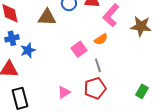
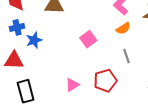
orange semicircle: (101, 39) -> (123, 28), moved
gray line: (98, 65) -> (126, 56), moved

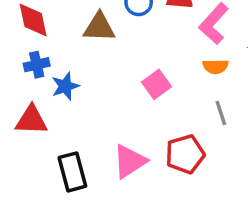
orange semicircle: (123, 28) -> (215, 67), turned 32
pink triangle: (72, 85) -> (130, 161), size x1.5
black rectangle: (26, 91) -> (72, 172), moved

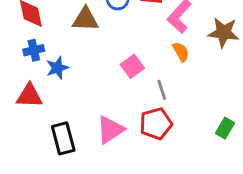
orange semicircle: (215, 67) -> (181, 52), turned -120
gray line: (221, 113) -> (162, 90), moved

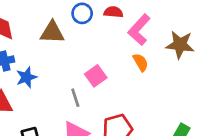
gray line: (162, 90) -> (75, 98), moved

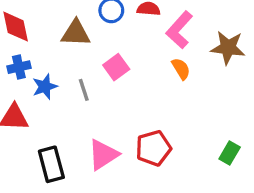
pink square: (96, 76) -> (116, 67), moved
gray line: (75, 98) -> (84, 90), moved

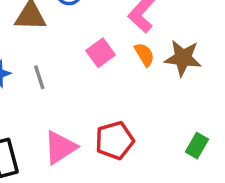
brown star: (228, 48) -> (183, 58), moved
pink square: (116, 67) -> (101, 53), moved

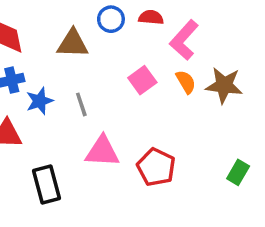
red pentagon: (115, 140) -> (156, 167), turned -30
pink triangle: (60, 147) -> (102, 151), moved, turned 36

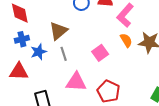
brown triangle: (73, 44) -> (58, 31), moved, turned -42
pink square: (142, 80) -> (100, 53), moved

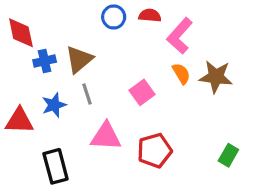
blue cross: (22, 39) -> (45, 61), moved
blue star: (39, 52) -> (54, 105), moved
red pentagon: (108, 91) -> (155, 151), turned 30

